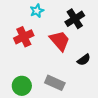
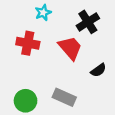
red cross: (24, 37) -> (28, 43), turned 36

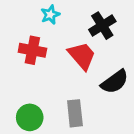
black semicircle: (98, 70) -> (115, 82), size x1.5
gray rectangle: (64, 97) -> (75, 113), turned 60

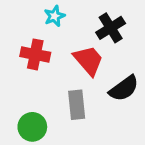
gray rectangle: (75, 113) -> (77, 105), moved

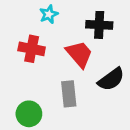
black cross: (111, 28) -> (99, 25), turned 35

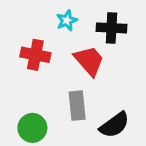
cyan star: (49, 14) -> (67, 20), moved
black semicircle: (111, 79) -> (114, 125), moved

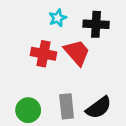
red cross: (35, 55) -> (44, 54), moved
gray rectangle: (77, 106) -> (67, 106), moved

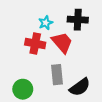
cyan star: (58, 18) -> (46, 23), moved
gray rectangle: (67, 106) -> (57, 75), moved

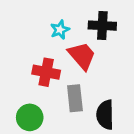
red cross: (35, 44) -> (46, 72), moved
black semicircle: (80, 87) -> (105, 115), turned 125

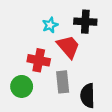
green circle: (30, 117) -> (22, 86), moved

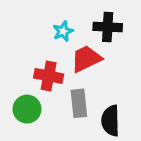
red trapezoid: (68, 47) -> (86, 59), turned -75

